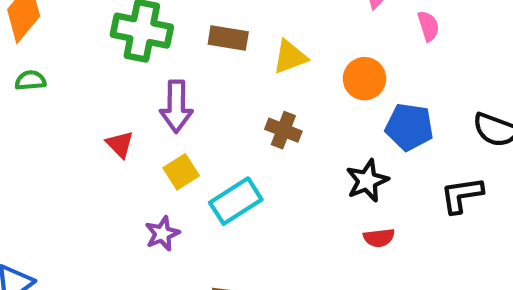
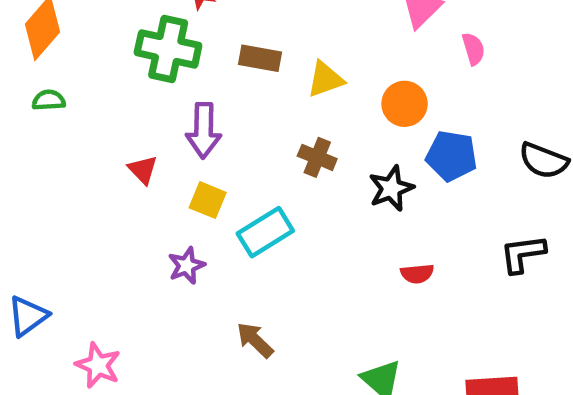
yellow square: (181, 172) -> (208, 200), turned -36
black star: (367, 181) -> (391, 188), moved
black L-shape: (462, 195) -> (523, 254), moved

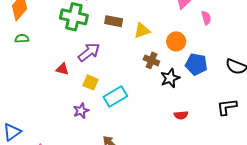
purple arrow: (204, 130) -> (89, 52), turned -130
brown cross: (317, 157) -> (151, 60), moved
red triangle: (143, 170) -> (62, 69), turned -32

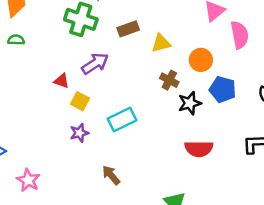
pink semicircle: (206, 18) -> (240, 35), size x1.6
brown rectangle: (114, 21) -> (128, 29), turned -36
yellow square: (90, 82) -> (80, 101), moved
red semicircle: (181, 115) -> (199, 149), size x1.6

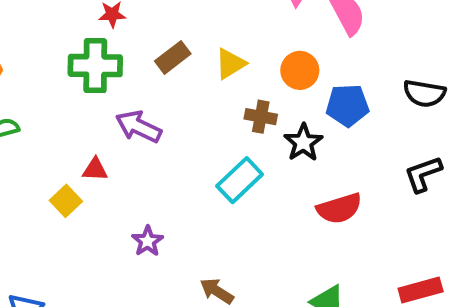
purple arrow: (95, 63) -> (139, 127), turned -104
yellow square: (80, 101) -> (66, 201), moved, turned 36
cyan rectangle: (122, 120) -> (240, 180), moved

